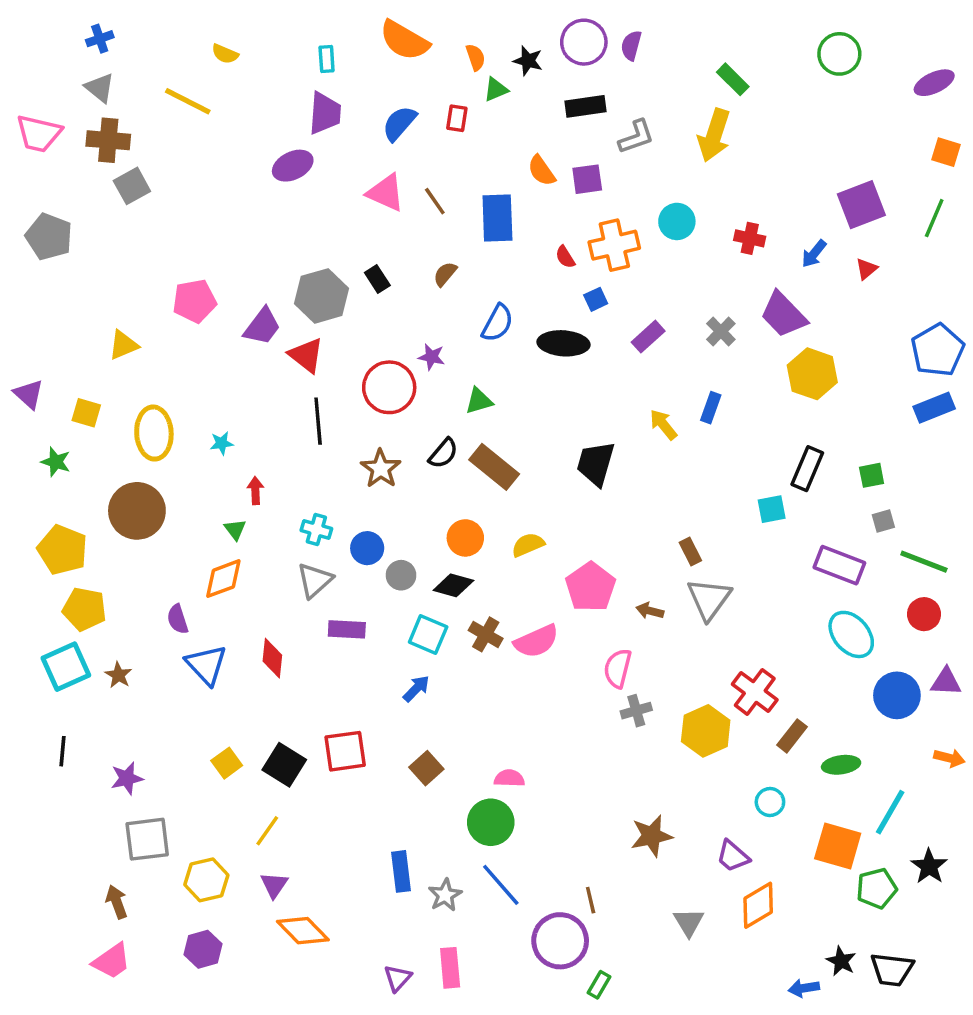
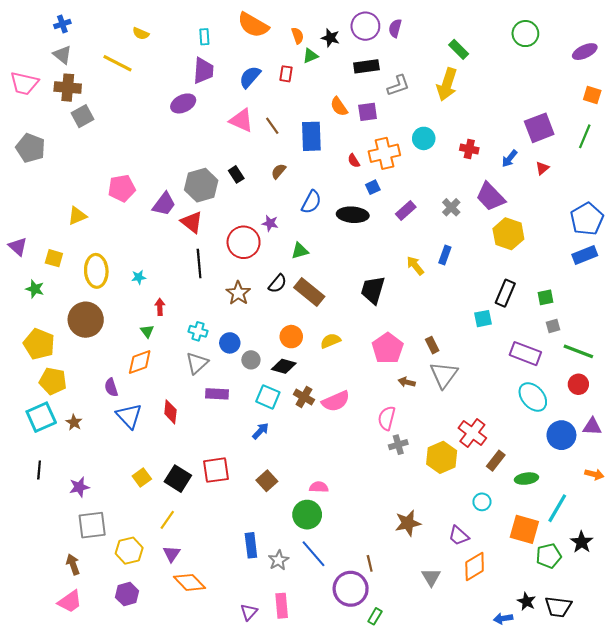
pink pentagon: (591, 587) -> (388, 348), moved

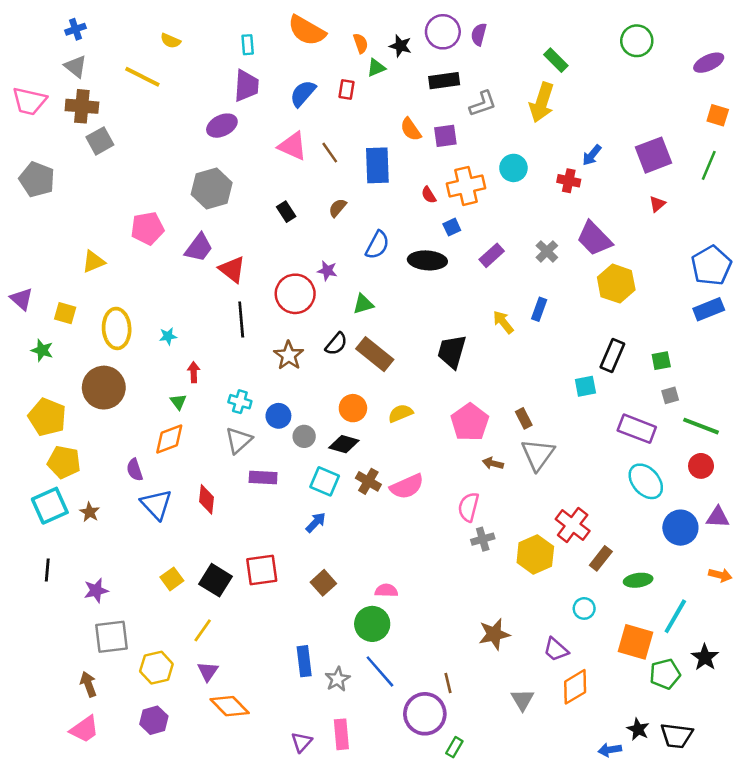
blue arrow: (510, 159) -> (592, 155), moved
gray hexagon: (201, 185) -> (212, 188), moved

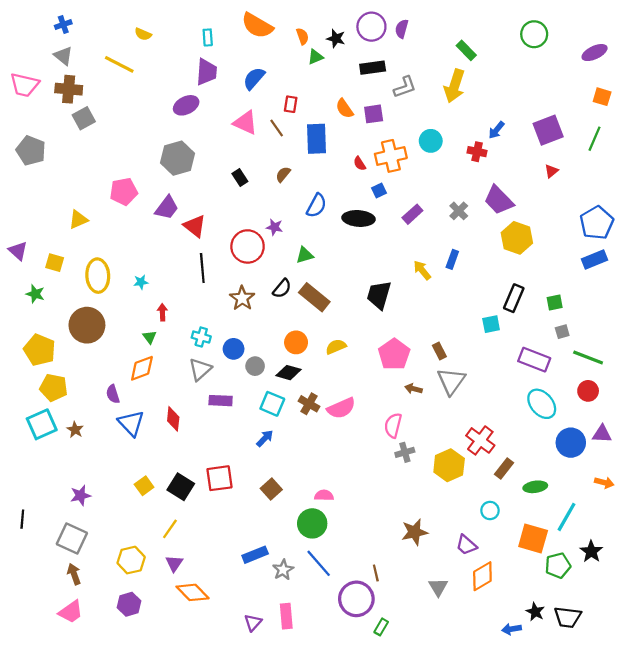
red rectangle: (347, 90) -> (291, 104), moved
black line: (47, 570) -> (22, 519), moved
gray square: (111, 637) -> (72, 539), moved, turned 32
blue rectangle: (304, 661) -> (255, 555), turned 75

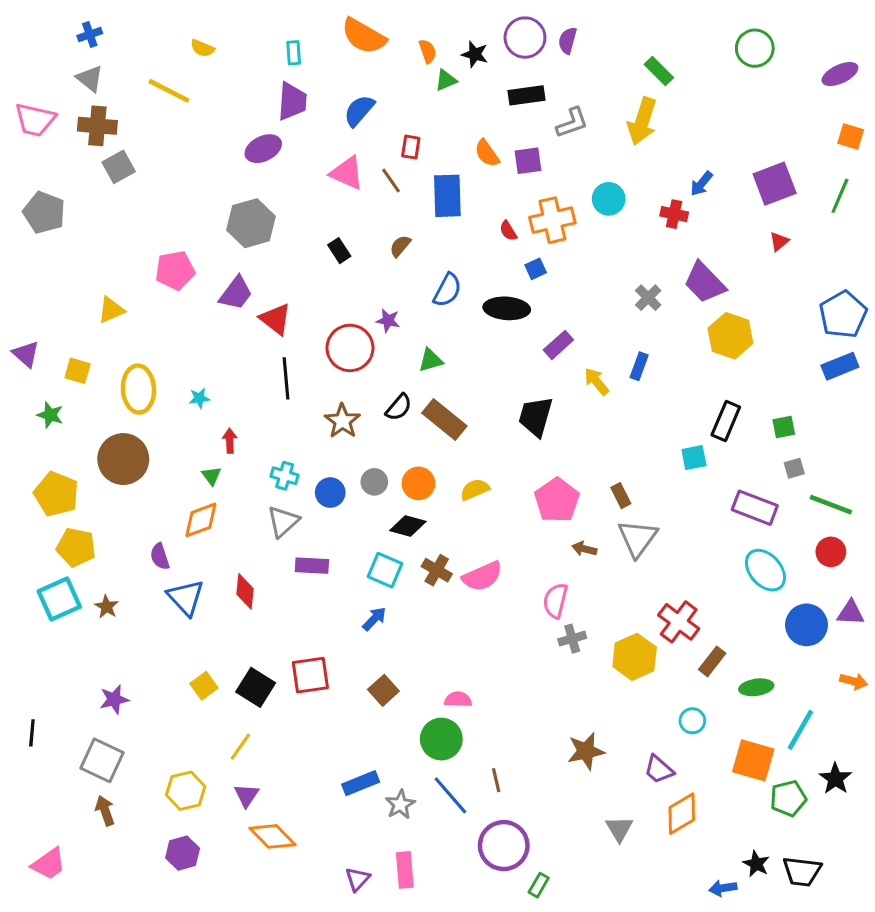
purple rectangle: (412, 214) -> (558, 345), moved
gray circle: (255, 366) -> (374, 482), moved
brown line: (376, 573) -> (496, 780), moved
pink trapezoid: (71, 612) -> (49, 864), moved

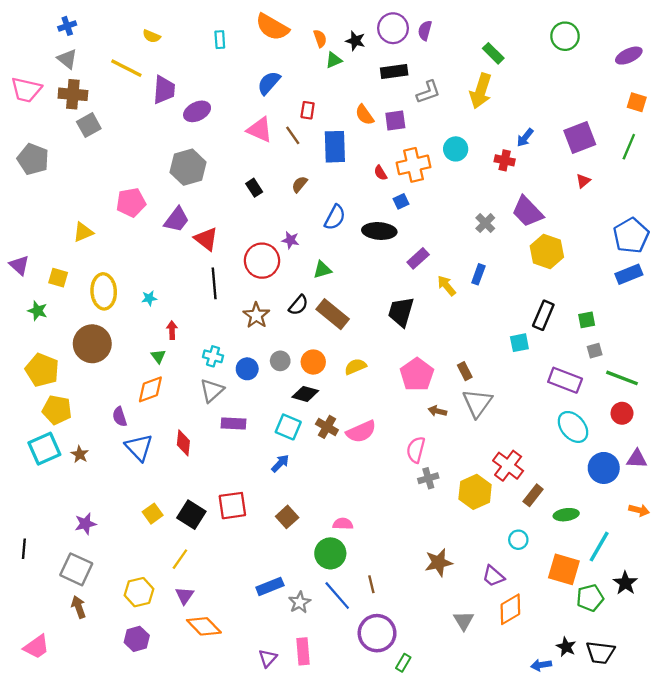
purple trapezoid: (292, 101) -> (164, 90), moved

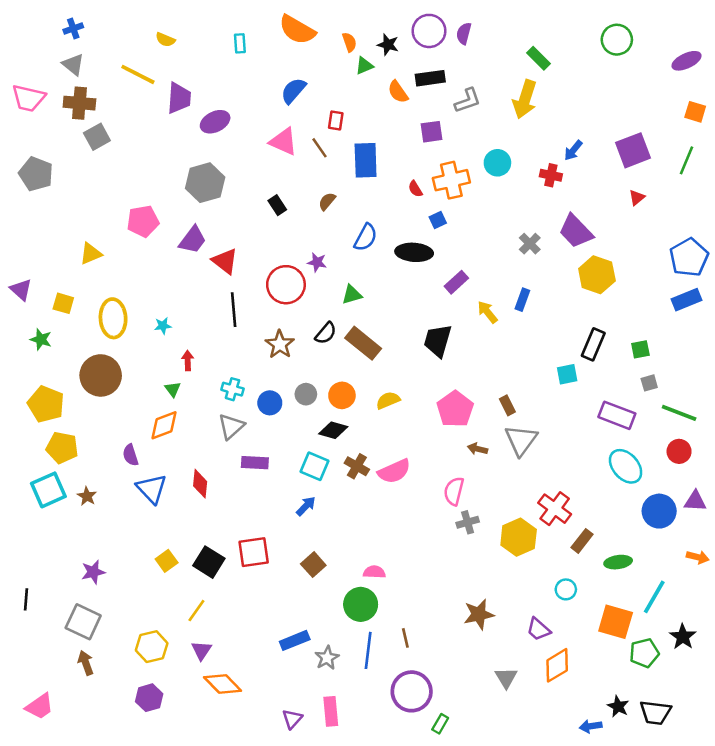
orange semicircle: (365, 115) -> (398, 92), moved
blue line: (337, 596) -> (368, 650), turned 48

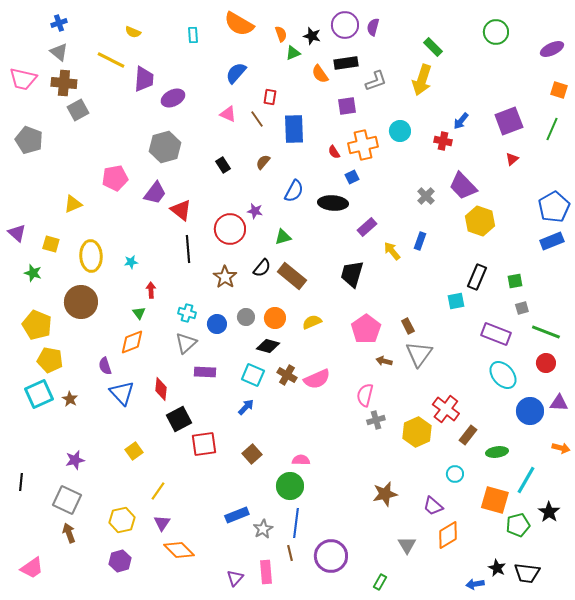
pink triangle: (283, 142) -> (228, 114), size x0.7
black square: (209, 562) -> (179, 419), moved, turned 30
brown line: (405, 638) -> (290, 553), moved
green rectangle: (440, 724) -> (380, 582), moved

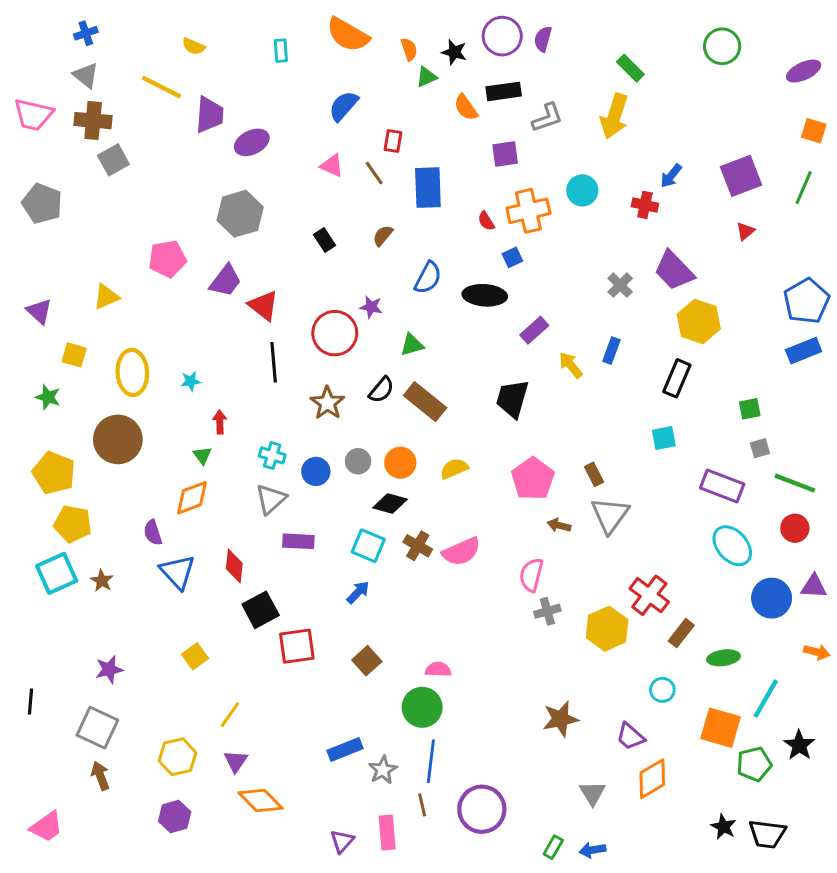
purple triangle: (17, 233) -> (39, 311), moved
black rectangle: (477, 277) -> (677, 378), moved
blue arrow: (475, 584) -> (592, 850), moved

